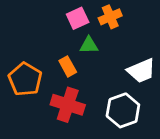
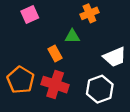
pink square: (78, 18) -> (30, 15), moved
orange pentagon: (25, 79) -> (21, 80), moved

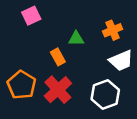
orange cross: (89, 13) -> (113, 30), moved
red cross: (55, 85) -> (58, 90), turned 30

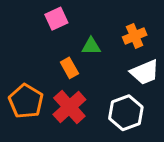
pink square: (31, 16) -> (56, 19), moved

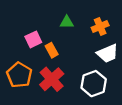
pink square: (56, 19) -> (33, 39), moved
green triangle: (91, 46) -> (67, 22), moved

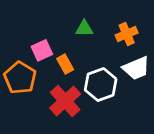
orange pentagon: (19, 75) -> (20, 78), moved
white hexagon: (94, 84) -> (101, 85), moved

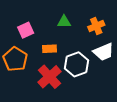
pink square: (42, 50) -> (26, 30), moved
orange rectangle: (65, 64) -> (49, 49), turned -64

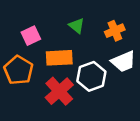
green triangle: (64, 22) -> (77, 26), turned 40
orange rectangle: (49, 49) -> (59, 58), size x1.5

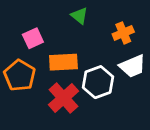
green triangle: (77, 26) -> (79, 16), moved

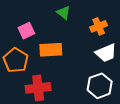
white hexagon: (98, 82) -> (100, 86), moved
red cross: (63, 98) -> (38, 88), moved, turned 35

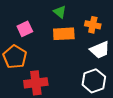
orange cross: (99, 26) -> (93, 25), turned 35
orange rectangle: (51, 50) -> (64, 34), moved

